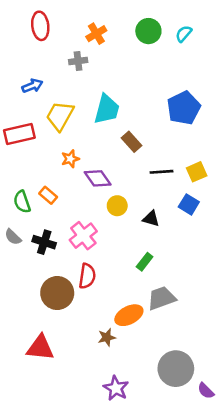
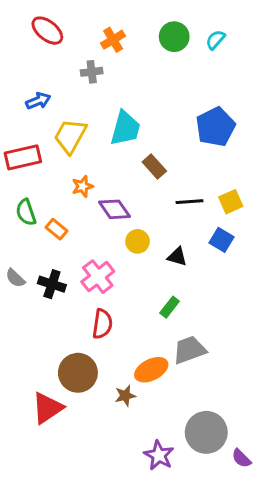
red ellipse: (40, 26) -> (47, 31), turned -44
green semicircle: (22, 202) -> (26, 212), moved
brown circle: (57, 293) -> (78, 373), moved
red triangle: (40, 348) -> (47, 408), turned -40
purple star: (116, 388) -> (159, 455), moved

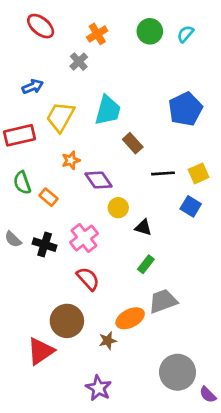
gray cross: (92, 72) -> (79, 62), turned -36
black triangle: (177, 257) -> (143, 227), moved
red semicircle: (102, 324) -> (88, 279), turned -50
purple star: (159, 455) -> (99, 388), moved

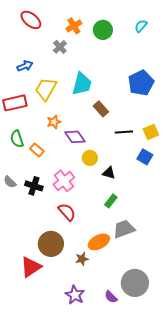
green circle: (150, 31) -> (103, 30), moved
purple semicircle: (208, 395) -> (111, 297), moved

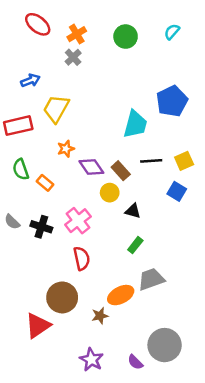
orange cross: (74, 26) -> (77, 34), moved
cyan trapezoid: (82, 84) -> (135, 124), moved
brown rectangle: (101, 109) -> (121, 171), moved
red semicircle: (67, 212) -> (82, 258), turned 30

